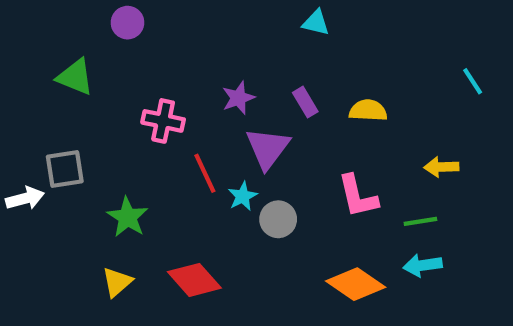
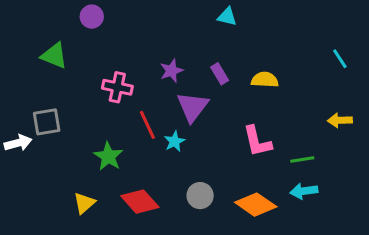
yellow arrow: (441, 167) -> (340, 120), moved
green star: (127, 217) -> (108, 156), moved
gray circle: (278, 219) -> (200, 196), moved

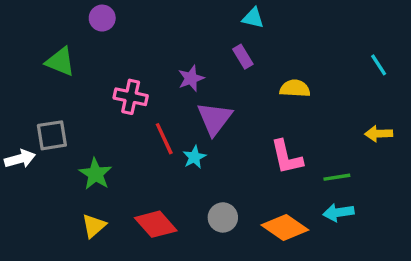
purple rectangle: (220, 74) -> (243, 57), moved
green star: (108, 156) -> (95, 174), moved

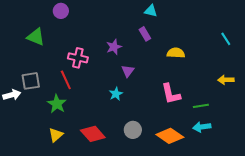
purple triangle: (214, 119) -> (128, 71), size x0.6
red line: (164, 139) -> (66, 80), moved

